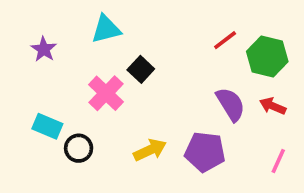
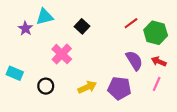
cyan triangle: (106, 29) -> (45, 17), moved
black square: (141, 69) -> (82, 26), moved
cyan rectangle: (47, 126) -> (15, 73), moved
pink line: (278, 161) -> (157, 84), moved

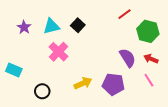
cyan triangle: (45, 17) -> (51, 26), moved
red line: (131, 23) -> (125, 14), moved
pink line: (157, 84) -> (149, 80), turned -56
black circle: (46, 86) -> (42, 91), moved

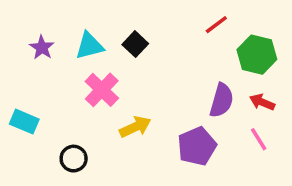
purple semicircle: (128, 58) -> (222, 100), turned 48
yellow arrow: (83, 83) -> (135, 127), moved
purple pentagon: (113, 84) -> (197, 146), turned -30

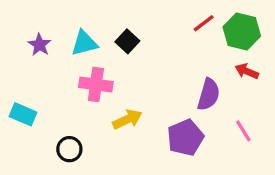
green hexagon: (257, 55) -> (242, 31), moved
pink cross: (102, 90) -> (96, 85), turned -36
red arrow: (262, 102) -> (247, 71), moved

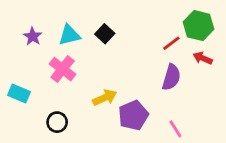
red line: (204, 23) -> (171, 43), moved
pink cross: (96, 85) -> (63, 69), moved, turned 30
pink line: (243, 131) -> (175, 129), moved
purple pentagon: (185, 138) -> (133, 115), moved

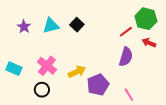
pink cross: (63, 69) -> (47, 66), moved

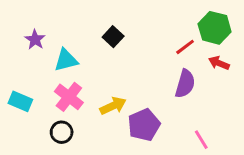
cyan triangle: (51, 26) -> (66, 60), moved
pink line: (129, 95) -> (201, 140), moved

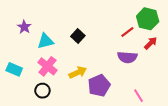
black square: (113, 37) -> (78, 36), moved
red arrow: (219, 63) -> (151, 43), turned 112
purple semicircle: (185, 84) -> (127, 57), turned 78

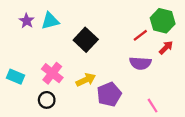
purple star: (24, 27) -> (27, 21), moved
black square: (78, 36) -> (86, 40), size x1.5
cyan triangle: (45, 41) -> (50, 21), moved

